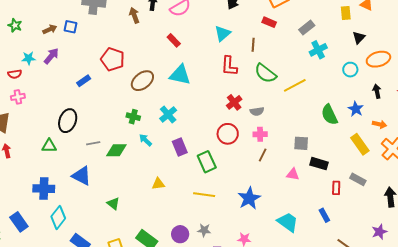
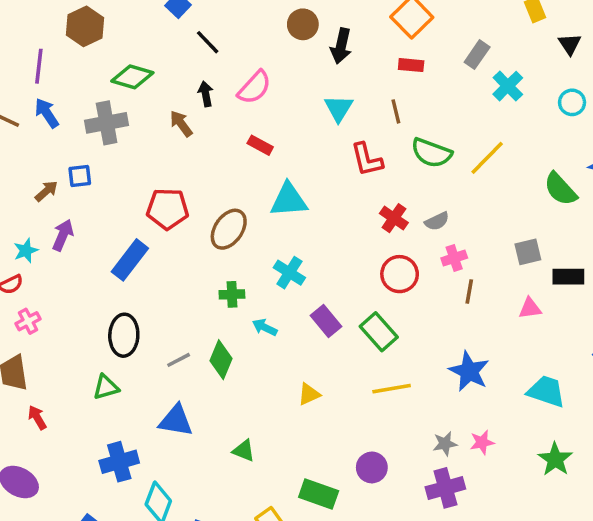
blue rectangle: (84, 81) -> (130, 260), size x1.6
green diamond: (116, 150) -> (221, 360), turned -50
gray star: (204, 230) -> (445, 444), moved

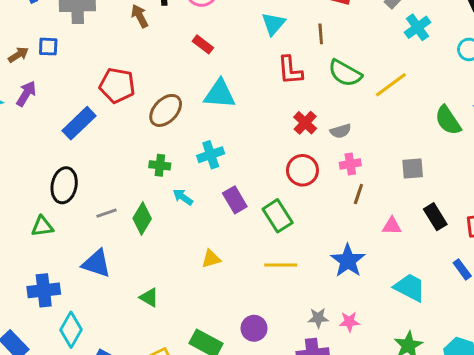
cyan cross: (289, 273) -> (211, 155), turned 30
black rectangle: (568, 277) -> (435, 217), moved, turned 50
pink triangle: (530, 308) -> (392, 226), moved

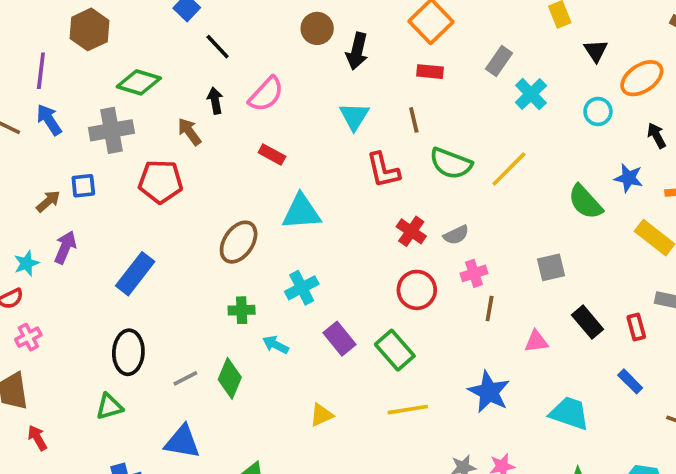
red pentagon: (117, 85) -> (161, 182), moved

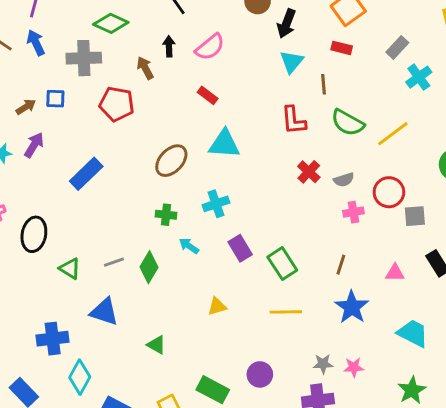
cyan triangle: (354, 116) -> (292, 62), moved
red circle: (417, 290) -> (389, 192), moved
brown line: (490, 309) -> (341, 265), moved
black ellipse: (128, 352) -> (34, 234), moved
green triangle: (109, 407) -> (70, 269), moved, turned 40

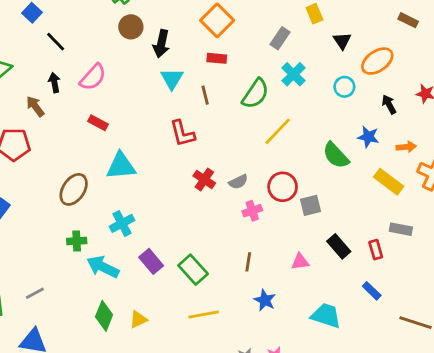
gray rectangle: (397, 47) -> (280, 38), moved
green semicircle: (348, 123) -> (255, 94), moved, turned -76
cyan arrow: (189, 246) -> (103, 267), size x1.6
green diamond: (149, 267) -> (104, 316), moved
blue star: (352, 307) -> (265, 300), size x0.7

